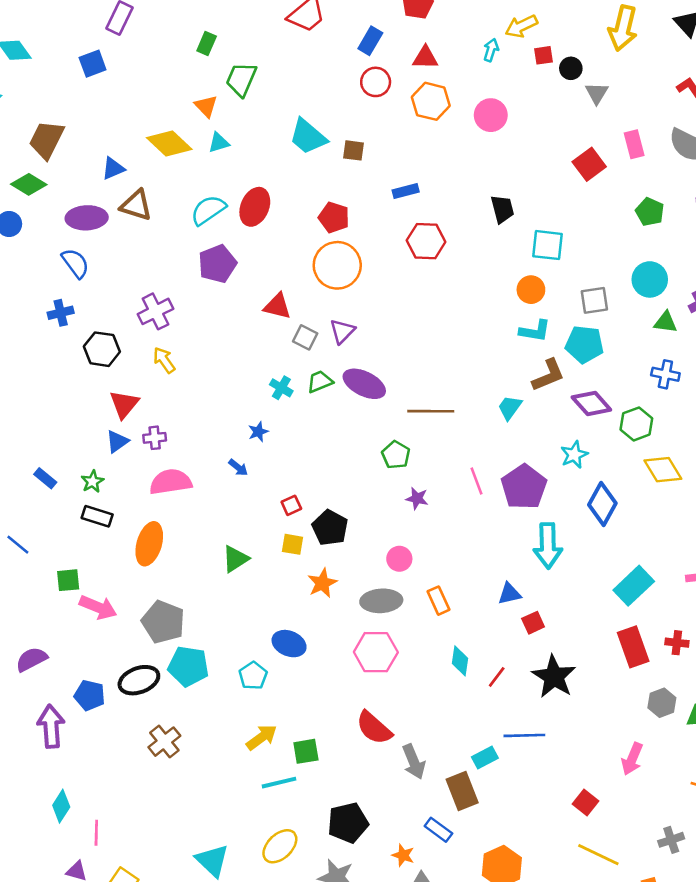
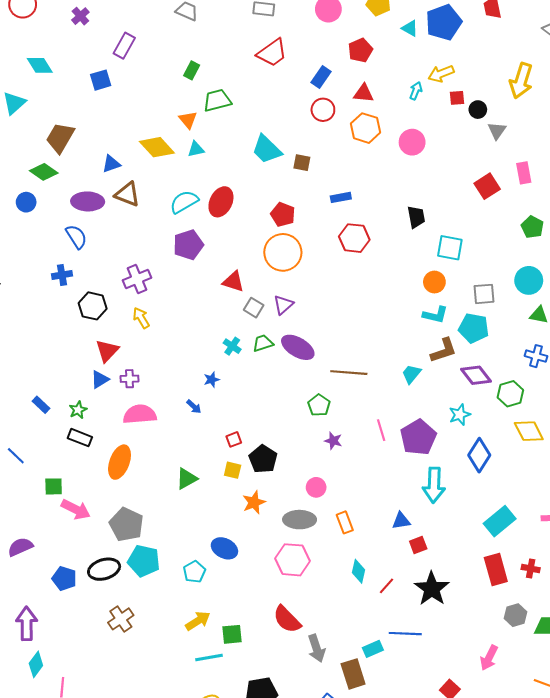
green trapezoid: (241, 79) -> (217, 100), turned 48
purple arrow: (51, 726) -> (27, 624), moved

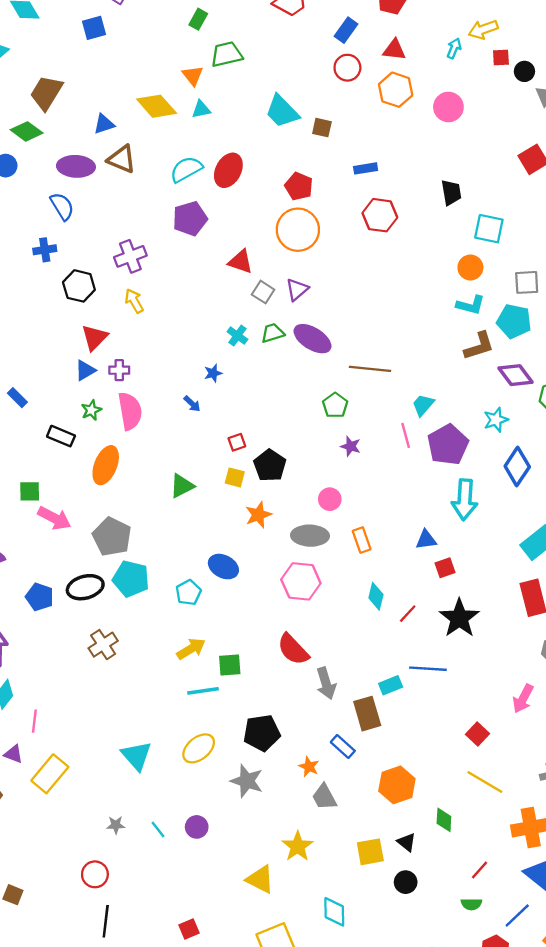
cyan trapezoid: (411, 374) -> (423, 405), moved
green star: (78, 410) -> (91, 410), moved
pink semicircle: (140, 414) -> (130, 411), turned 84

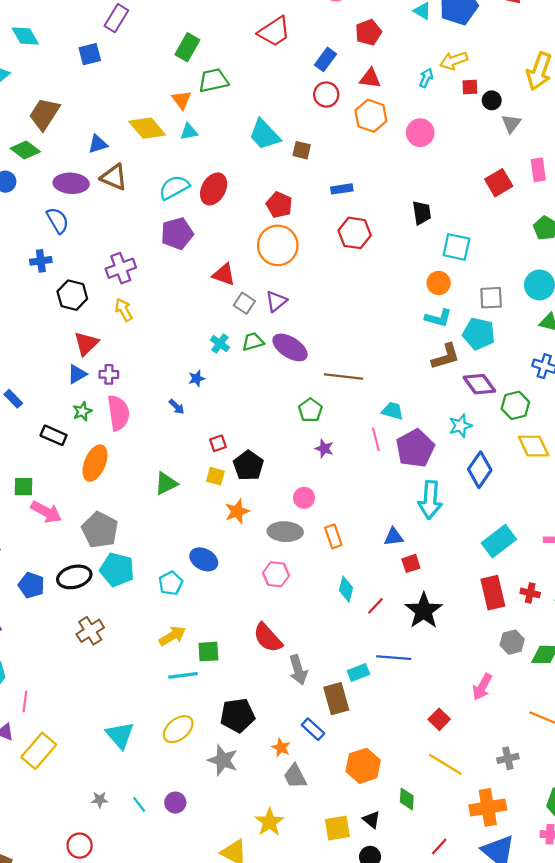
green rectangle: (198, 19) -> (187, 47), size x1.4
cyan trapezoid: (423, 405) -> (393, 411), turned 65
pink hexagon: (301, 581) -> (276, 574), size x0.7

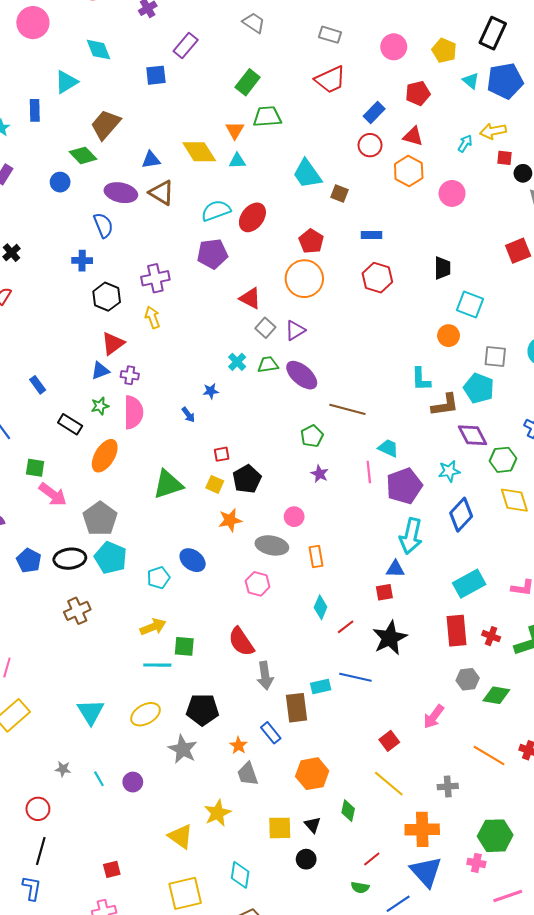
cyan L-shape: (438, 318) -> (421, 379), moved, turned 65
green triangle: (166, 483) -> (168, 484), size x1.4
blue triangle: (394, 537) -> (395, 569), moved

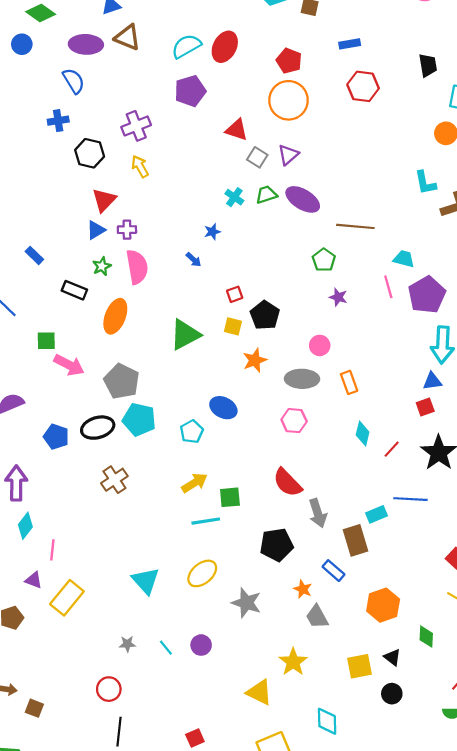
black pentagon: (202, 710) -> (277, 545), moved

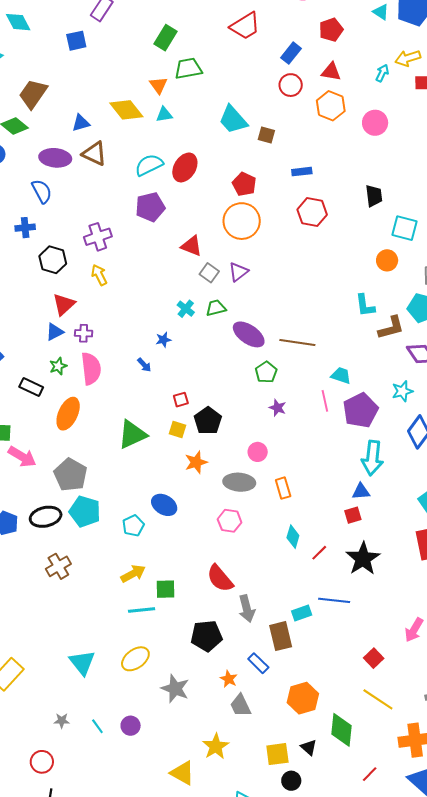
purple ellipse: (303, 199) -> (249, 334), moved
green diamond: (426, 637) -> (342, 730), size x1.6
black circle: (392, 694) -> (291, 781), moved

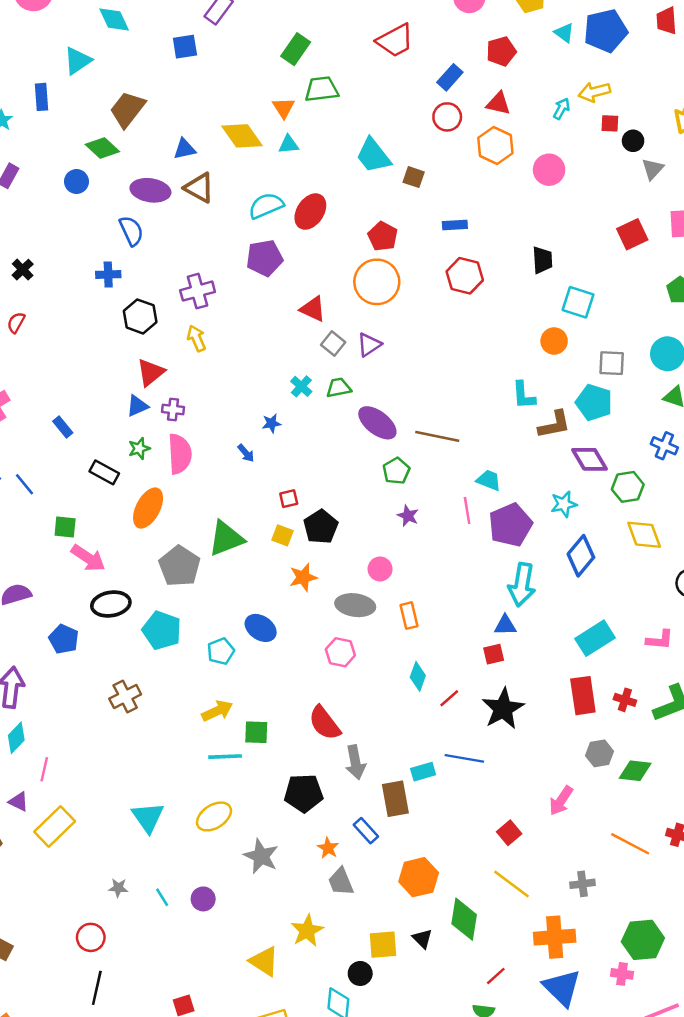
gray pentagon: (70, 475) -> (180, 566), moved
black ellipse: (46, 517) -> (111, 604), moved
black circle: (291, 781) -> (360, 973), moved

